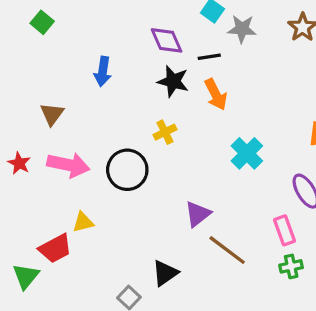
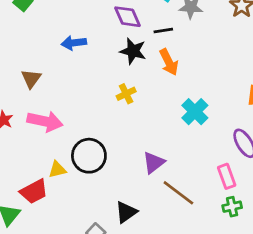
blue arrow: (103, 71) -> (74, 43), turned 75
black circle: (127, 170) -> (89, 156), moved

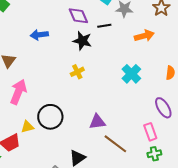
orange arrow: (169, 62) -> (144, 36), moved, turned -78
cyan cross: (195, 112) -> (131, 74), moved
pink arrow: (45, 121) -> (18, 92), turned -80
purple triangle: (154, 163) -> (97, 122), turned 30

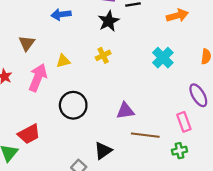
black star: (82, 41) -> (109, 21), turned 30
yellow triangle: (27, 127) -> (63, 61), moved
brown line: (115, 144) -> (145, 135), turned -30
green cross: (154, 154) -> (180, 151), moved

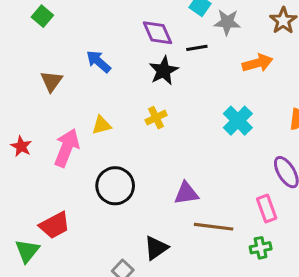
blue arrow: (61, 14) -> (98, 62), turned 48
brown triangle: (27, 43) -> (52, 81), moved

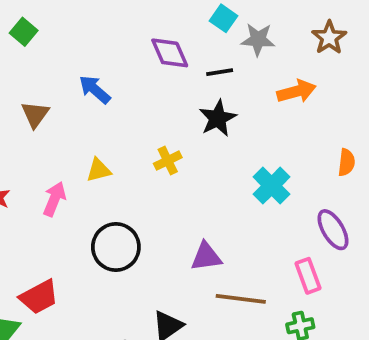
black star: (164, 71) -> (218, 118), moved
cyan cross: (238, 121) -> (272, 186), moved
pink arrow: (67, 148) -> (54, 199), size x0.7

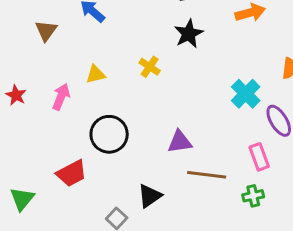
yellow cross: (168, 161) -> (150, 67), turned -30
cyan cross: (272, 186) -> (246, 94), moved
red trapezoid: (39, 297) -> (72, 173), moved

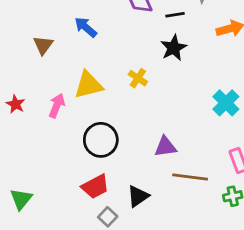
yellow triangle: (96, 74) -> (88, 85), size x1.6
red trapezoid: (72, 173) -> (95, 187), moved

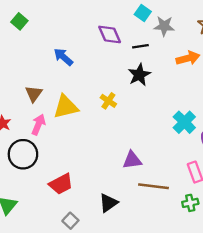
brown triangle: (43, 45) -> (34, 94), moved
black circle: (101, 140) -> (23, 154), moved
red trapezoid: (95, 187) -> (61, 184), moved
gray square: (108, 217) -> (70, 221), moved

